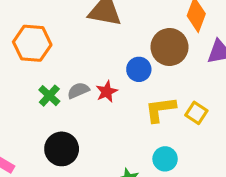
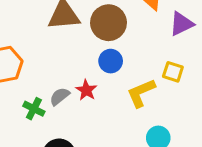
brown circle: (169, 47) -> (108, 23), moved
yellow square: (196, 113) -> (173, 72), moved

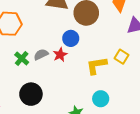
blue circle: (111, 61) -> (71, 38), moved

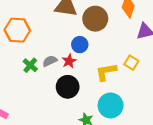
black circle: (31, 94) -> (68, 87), moved
cyan circle: (101, 99) -> (111, 105), size x1.5

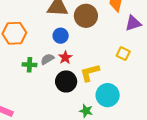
blue circle: (80, 45) -> (61, 36), moved
green cross: (30, 65) -> (30, 65), turned -32
yellow L-shape: (106, 72) -> (90, 73), moved

